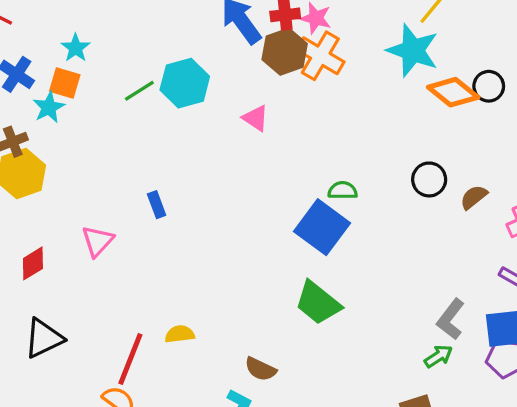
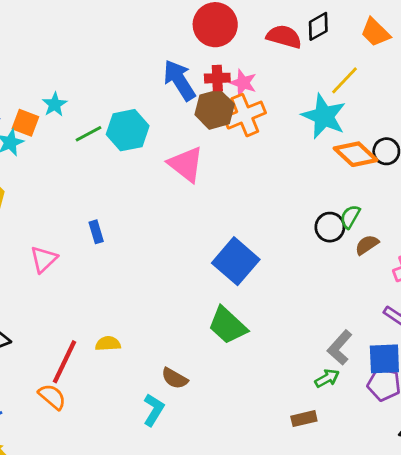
cyan star: (76, 48) -> (55, 104), moved
orange cross: (320, 56) -> (245, 115), turned 33
pink triangle: (256, 118) -> (186, 164), size x1.6
green semicircle: (343, 190) -> (350, 217), moved, turned -65

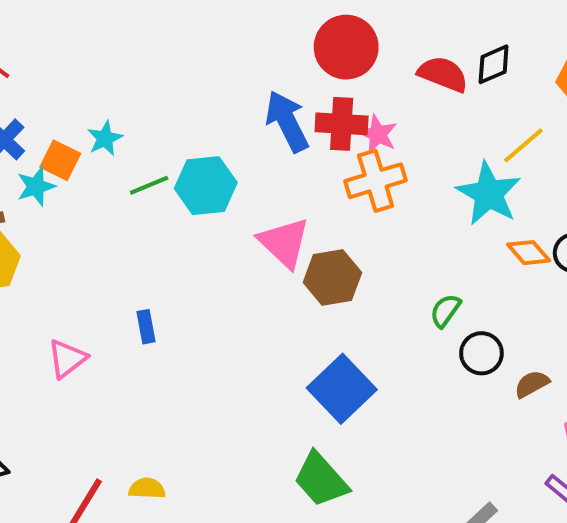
red cross: (217, 78) -> (342, 124), size x1.4
brown hexagon: (215, 109) -> (332, 277), moved
orange diamond: (356, 154) -> (529, 253), size x0.7
green semicircle: (350, 217) -> (445, 311), moved

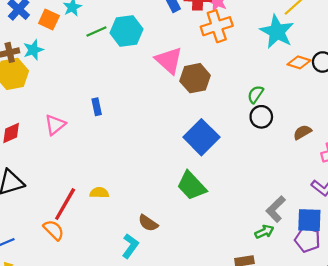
cyan star: (36, 186) -> (33, 50), moved
orange diamond: (529, 253) -> (299, 62), turned -30
black circle: (481, 353) -> (261, 117), moved

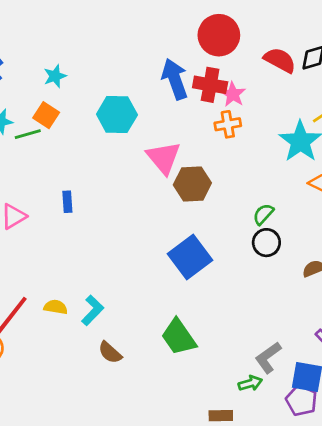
orange square: (49, 19) -> (46, 115), moved
orange cross: (217, 26) -> (228, 124), size x0.7
green line: (96, 32) -> (28, 134), moved
green trapezoid: (192, 186) -> (179, 337), moved
cyan L-shape: (130, 246) -> (93, 310), moved

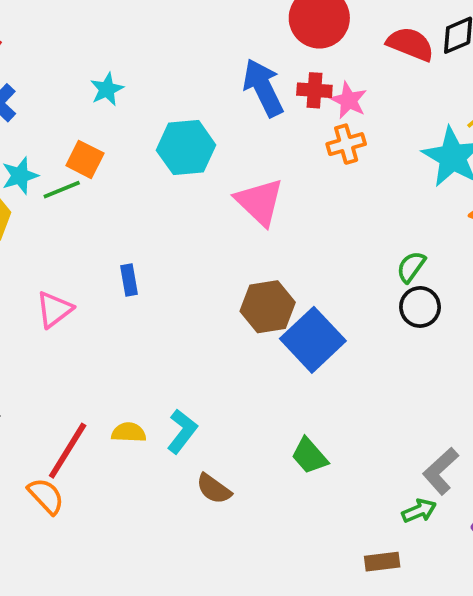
cyan star: (55, 76) -> (107, 89), moved
red cross: (210, 85) -> (314, 90), size x0.7
brown hexagon: (192, 184) -> (268, 307), moved
green trapezoid: (179, 337) -> (309, 456), size x0.7

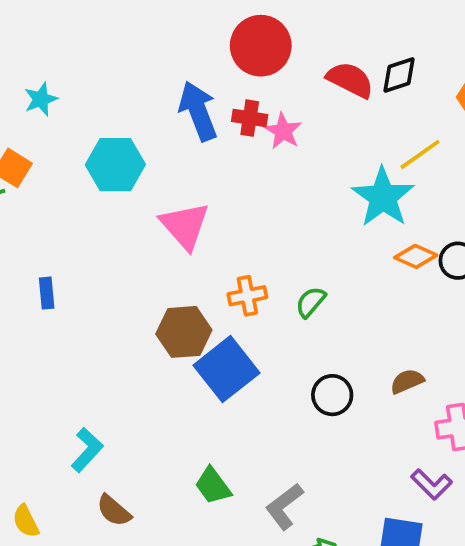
orange cross: (346, 144) -> (247, 296), moved
green semicircle: (411, 267) -> (311, 302), moved
black circle: (420, 307) -> (332, 395), moved
yellow semicircle: (129, 432) -> (26, 521), moved, turned -124
gray L-shape: (441, 471) -> (284, 506), moved

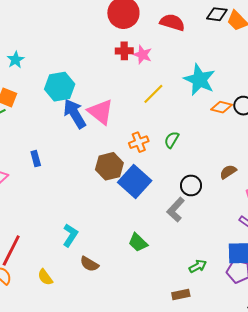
black diamond: (399, 75) -> (217, 14), moved, turned 35
blue arrow: (198, 111) -> (75, 114), moved
yellow line: (420, 154) -> (153, 94), moved
gray L-shape: (284, 506) -> (176, 210), moved

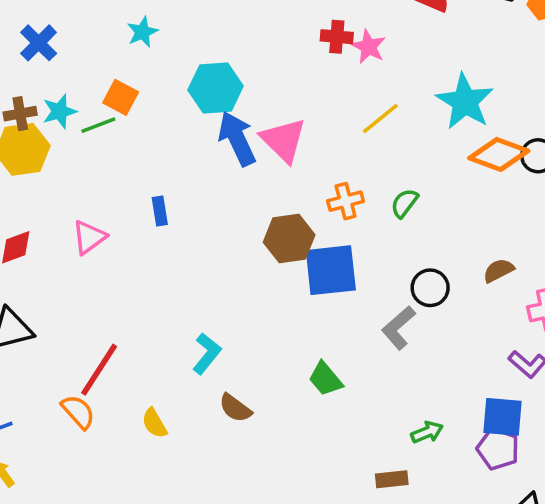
orange diamond: (221, 107) -> (499, 154), size x1.5
blue square: (135, 182) -> (331, 270), turned 36

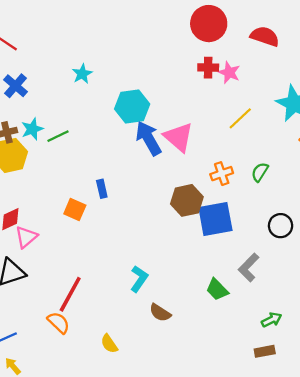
orange square: (121, 97) -> (75, 210), moved
pink triangle: (89, 237) -> (26, 237), moved
gray L-shape: (398, 328) -> (249, 267), moved
yellow semicircle: (154, 423) -> (109, 344), moved
green arrow: (427, 432) -> (272, 320), moved

